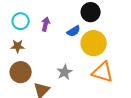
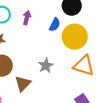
blue semicircle: (74, 31) -> (55, 25), turned -32

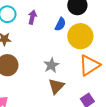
orange triangle: (84, 66) -> (89, 65), turned -50
brown triangle: (23, 84) -> (56, 86), moved

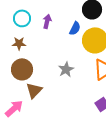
brown triangle: (56, 86) -> (34, 90), moved

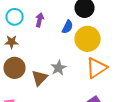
brown triangle: (34, 90) -> (40, 78), moved

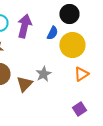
purple arrow: (40, 20) -> (24, 26), size x1.6
orange triangle: (97, 68) -> (81, 74), size x0.7

